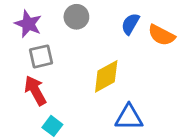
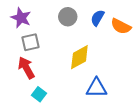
gray circle: (76, 17) -> (68, 17), moved

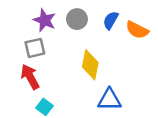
purple star: (21, 18) -> (45, 20), moved
yellow diamond: (79, 57) -> (90, 65), turned -50

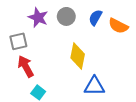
gray square: (35, 48) -> (18, 41), moved

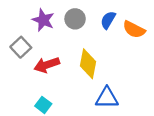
gray square: (18, 41) -> (21, 47), turned -30
red arrow: (26, 66) -> (47, 65), moved, turned -80

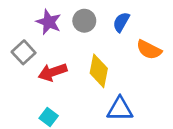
orange semicircle: (134, 29) -> (149, 50), moved

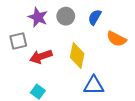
gray square: (24, 52) -> (18, 41), turned 30

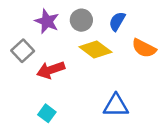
gray square: (18, 41) -> (23, 51), turned -30
yellow diamond: (77, 55) -> (95, 49), moved, turned -65

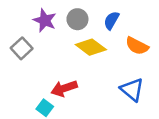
red arrow: (51, 70) -> (64, 88), moved
blue triangle: (116, 106) -> (132, 90), moved, turned 40

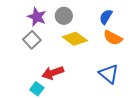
blue semicircle: (111, 20) -> (106, 17), moved
gray square: (22, 48) -> (32, 40), moved

